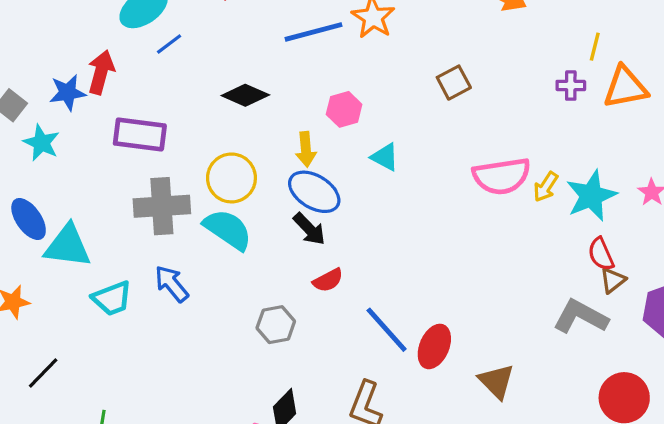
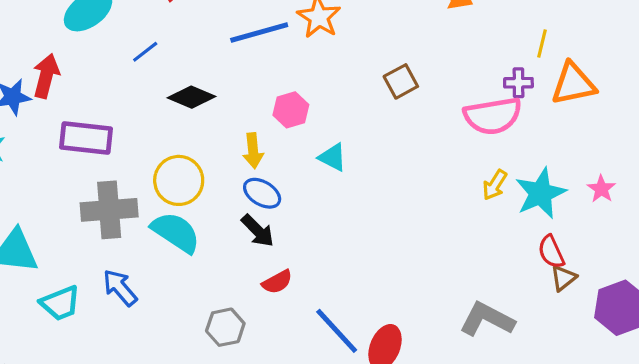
blue line: (169, 44) -> (145, 52), moved
pink semicircle: (502, 176) -> (493, 116), moved
blue ellipse: (314, 192) -> (262, 193), size x0.7
gray L-shape: (581, 317) -> (487, 319), moved

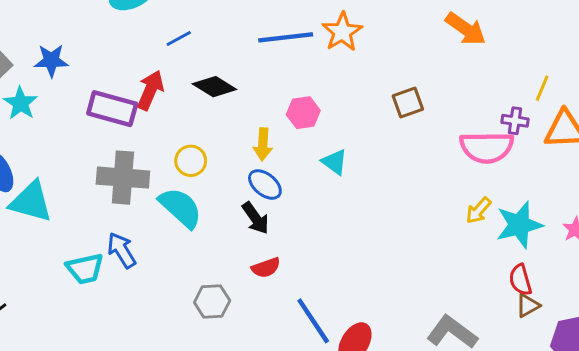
red arrow: (46, 76) -> (150, 90), moved
yellow circle: (179, 180) -> (191, 161), size x0.7
cyan trapezoid: (60, 303) -> (85, 269), moved

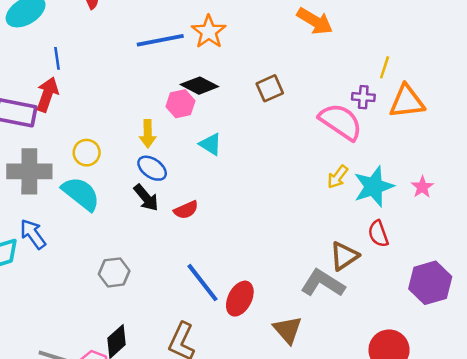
blue line: (179, 38) -> (57, 58), moved, turned -65
black diamond: (214, 87) -> (199, 86), moved
pink semicircle: (487, 147) -> (341, 122), turned -141
red semicircle: (266, 268) -> (186, 210), moved
brown triangle: (528, 305) -> (344, 256), moved, size x1.4

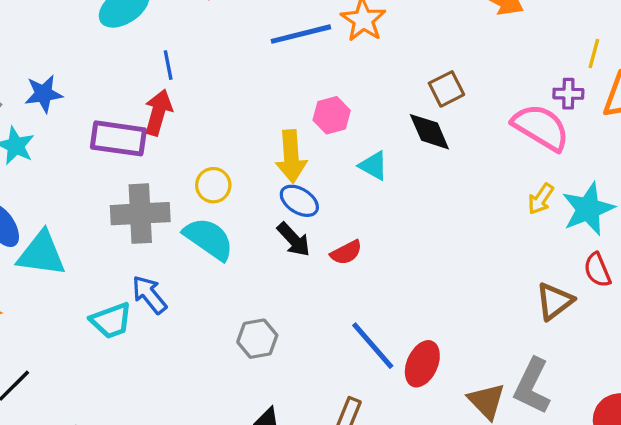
black diamond: (199, 86) -> (429, 132), moved, turned 42
yellow arrow: (148, 134) -> (291, 156), size x1.4
gray L-shape: (323, 283) -> (532, 386), moved, turned -93

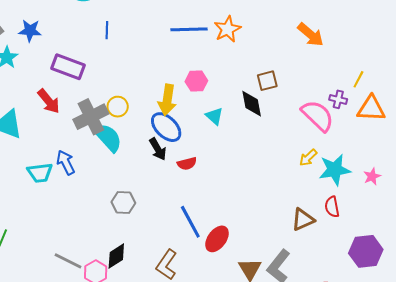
red arrow: (158, 112) -> (49, 101), moved, turned 112
blue ellipse: (299, 201) -> (166, 127), size x1.4
gray cross: (140, 214) -> (91, 117), moved, turned -36

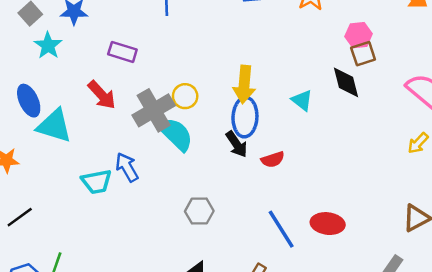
purple rectangle: (68, 67) -> (122, 52), size x0.7
pink hexagon: (196, 81) -> (359, 35), moved
blue ellipse: (166, 127) -> (245, 117), turned 52
red ellipse: (217, 239) -> (328, 224), moved, turned 64

